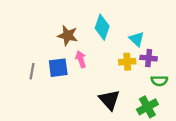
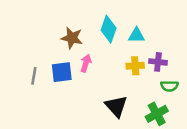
cyan triangle: (137, 39) -> (136, 35), moved, turned -42
pink arrow: (81, 59) -> (86, 63), turned 35

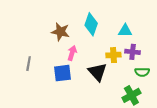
cyan triangle: (136, 35) -> (125, 31), moved
blue square: (62, 72) -> (63, 73), moved
black triangle: (116, 106) -> (98, 72), moved

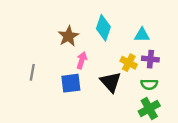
brown star: (60, 32) -> (68, 36), turned 30
yellow cross: (113, 55) -> (129, 63), turned 32
green semicircle: (142, 72) -> (149, 84), moved

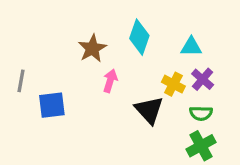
purple cross: (150, 59) -> (203, 79), turned 35
gray line: (32, 72) -> (21, 81), moved
blue square: (71, 83) -> (52, 105), moved

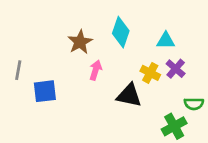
black triangle: (149, 110) -> (129, 95), turned -36
green semicircle: (201, 113) -> (194, 104), moved

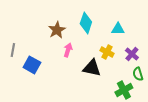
purple cross: (176, 69) -> (132, 54), moved
blue square: (45, 91) -> (32, 65), turned 36
green semicircle: (194, 104) -> (138, 74), turned 72

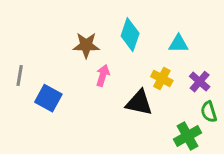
brown star: (57, 30) -> (86, 45), turned 30

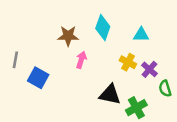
purple cross: (200, 82) -> (149, 69), moved
black triangle: (139, 103) -> (110, 95), moved
green cross: (188, 136) -> (136, 108), moved

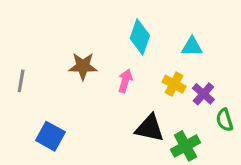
brown star: (68, 36) -> (83, 66), moved
pink arrow: (81, 60) -> (125, 81), moved
blue square: (38, 78) -> (50, 136), moved

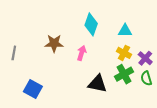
yellow cross: (174, 84) -> (124, 53), moved
purple cross: (203, 94) -> (145, 58), moved
green cross: (185, 146) -> (124, 74), moved

